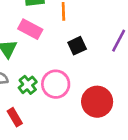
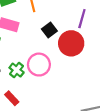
red circle: (97, 102) -> (71, 43), moved

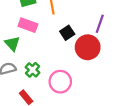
pink circle: (39, 65) -> (60, 82), moved

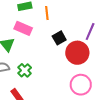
pink circle: (60, 82) -> (81, 85), moved

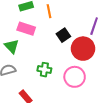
green cross: (25, 70) -> (44, 70), moved, turned -32
pink circle: (81, 85) -> (75, 77), moved

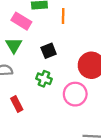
pink rectangle: (26, 29) -> (21, 21), moved
black square: (63, 35) -> (49, 51), moved

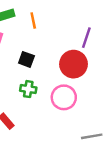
black square: (49, 51) -> (26, 59), turned -35

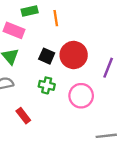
purple line: (86, 38) -> (108, 68), moved
red circle: (74, 64) -> (74, 55), moved

